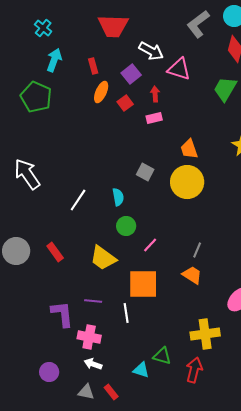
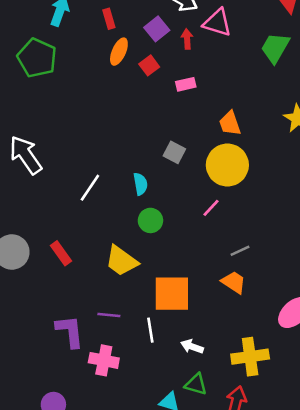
red arrow: (155, 94) -> (187, 39), moved
pink line: (150, 245) -> (211, 208), moved
gray line: (197, 250) -> (240, 251), turned 42
white arrow: (93, 364) -> (192, 347), moved

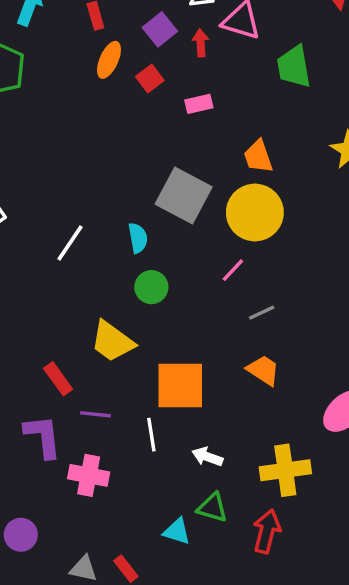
green trapezoid: (275, 48) -> (294, 67), moved, turned -40
gray square: (174, 152) -> (184, 196), size x1.8
gray line: (240, 251) -> (262, 313), moved
red rectangle: (61, 253) -> (58, 379), moved

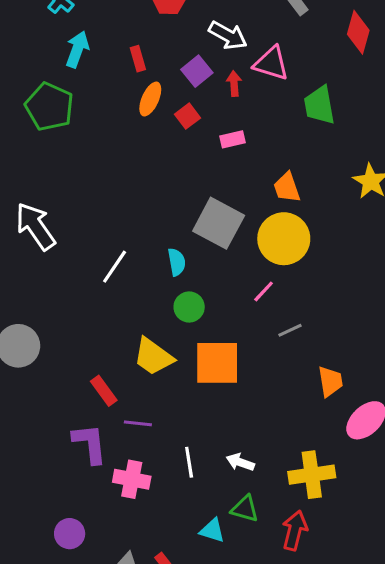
orange trapezoid: (263, 370) -> (330, 381), moved, turned 48
orange square: (180, 385) -> (217, 363), moved
white line: (151, 435) -> (189, 462), moved

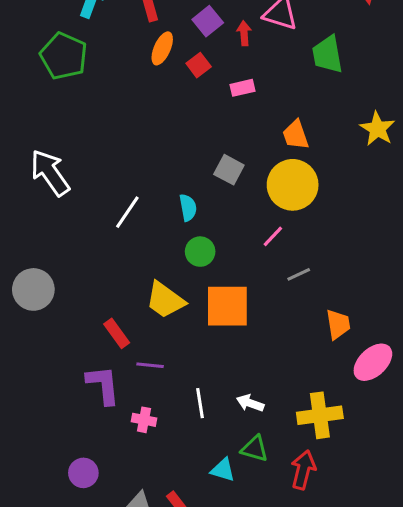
gray square: (219, 223) -> (229, 170), size x0.6
pink cross: (132, 479) -> (144, 420), size x0.7

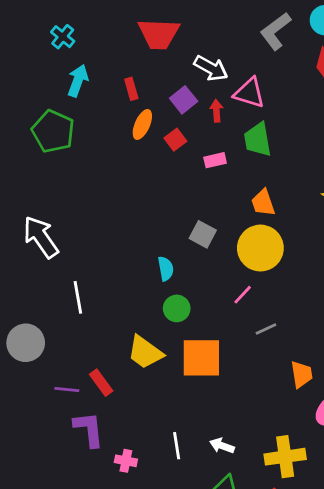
green trapezoid: (327, 54) -> (258, 140), moved
white line: (127, 212) -> (78, 297), moved, turned -44
purple line: (150, 365) -> (67, 389), moved

